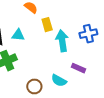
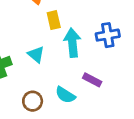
cyan triangle: (18, 35) -> (36, 54), moved, turned 32

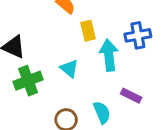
blue cross: (108, 35) -> (138, 35), moved
cyan semicircle: (65, 95) -> (102, 112), turned -144

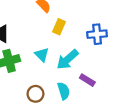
yellow rectangle: (88, 31) -> (59, 27), turned 32
cyan arrow: (109, 55) -> (67, 60), moved, turned -130

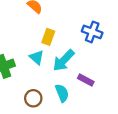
yellow rectangle: (59, 27) -> (48, 37), moved
blue cross: (97, 34) -> (92, 32), turned 30

